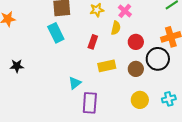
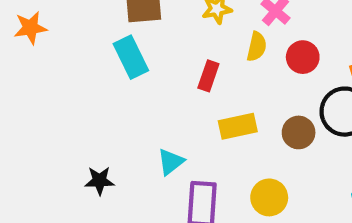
red circle: (136, 42) -> (303, 57), moved
black star: (17, 66) -> (100, 181), moved
yellow circle: (140, 100) -> (269, 197), moved

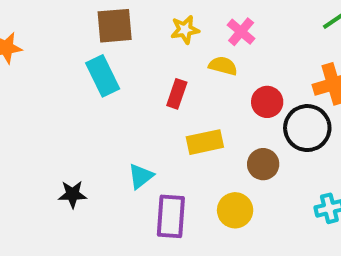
yellow semicircle: (257, 47) -> (223, 66), turned -88
red circle: (303, 57) -> (267, 102), moved
brown circle: (299, 132) -> (263, 164), moved

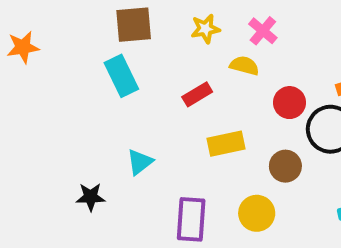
red rectangle: (177, 94) -> (197, 94), turned 40
cyan triangle: (141, 176) -> (140, 162), moved

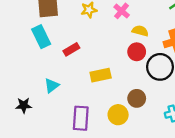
yellow semicircle: (244, 66) -> (140, 31), moved
red rectangle: (197, 94) -> (71, 49), moved
brown circle: (285, 166) -> (137, 98), moved

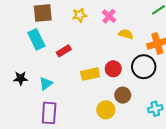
red circle: (137, 52) -> (113, 69), moved
black star: (24, 105) -> (21, 78), moved
purple rectangle: (81, 118) -> (49, 113), moved

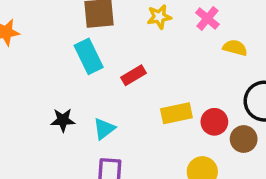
red circle: (113, 69) -> (214, 122), moved
brown circle: (123, 95) -> (244, 139), moved

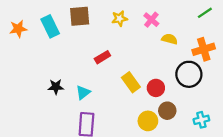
cyan rectangle: (89, 56) -> (50, 26), moved
yellow rectangle: (176, 113) -> (131, 82), turned 66
brown circle: (244, 139) -> (167, 111), moved

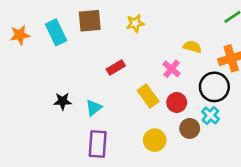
pink cross: (151, 20) -> (172, 69), moved
cyan cross: (201, 120) -> (210, 115), moved, turned -35
yellow circle: (148, 121) -> (155, 140), moved

